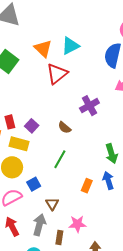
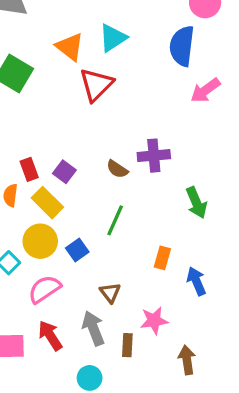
purple cross: (89, 106) -> (154, 156), moved, turned 30
yellow rectangle: (19, 144) -> (47, 203), turned 36
blue arrow: (108, 180) -> (196, 281), moved
blue square: (34, 184) -> (77, 250), moved
gray arrow: (39, 225) -> (93, 328), turned -30

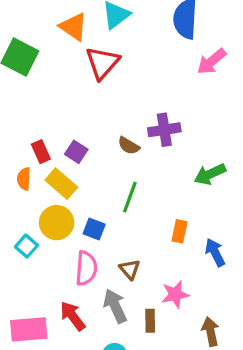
green arrow: (196, 203) -> (210, 174), turned 92
blue square: (77, 250) -> (94, 229), turned -30
pink semicircle: (44, 289) -> (86, 268), moved, turned 132

